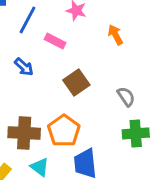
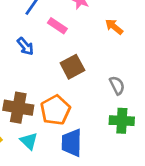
orange arrow: (115, 35) -> (114, 27), turned -30

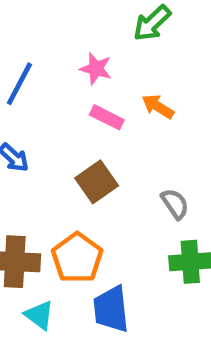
pink rectangle: (57, 26) -> (107, 117), moved

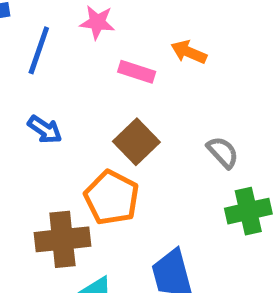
pink star: (96, 69) -> (97, 22), moved
orange pentagon: (77, 258) -> (112, 198), moved

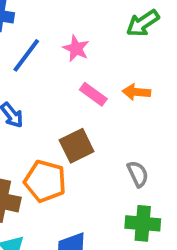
orange arrow: (189, 52) -> (136, 92), turned -36
orange pentagon: (112, 198) -> (45, 181), turned -30

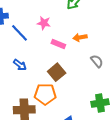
blue line: (26, 55) -> (20, 33), turned -66
gray semicircle: (138, 174) -> (97, 61), moved

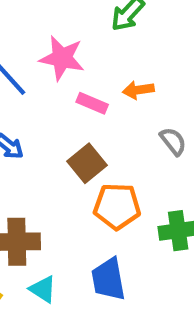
pink star: (44, 23) -> (62, 58), size x1.5
orange pentagon: (45, 94) -> (117, 206), moved

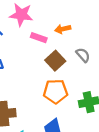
brown square: (87, 163) -> (55, 61), moved

